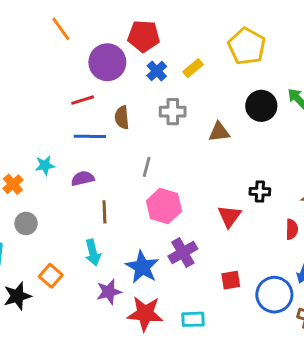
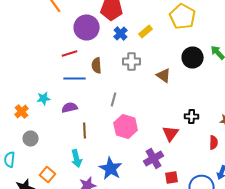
brown triangle: (219, 132) -> (164, 76), turned 42
purple cross: (183, 253) -> (154, 158), moved

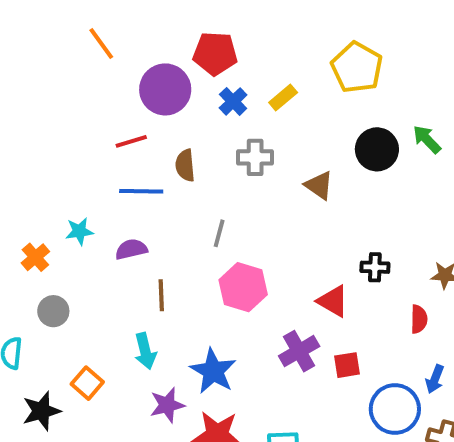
red triangle: (171, 134) -> (333, 301), turned -36
red square: (172, 178) -> (347, 365), moved

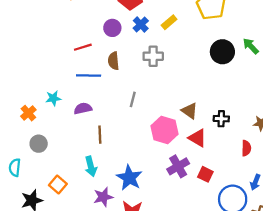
purple circle: (165, 89) -> (112, 28), moved, size x0.6
brown triangle: (319, 185) -> (189, 111), moved
pink hexagon: (243, 287) -> (165, 130), moved
red square: (347, 365) -> (205, 174), turned 35

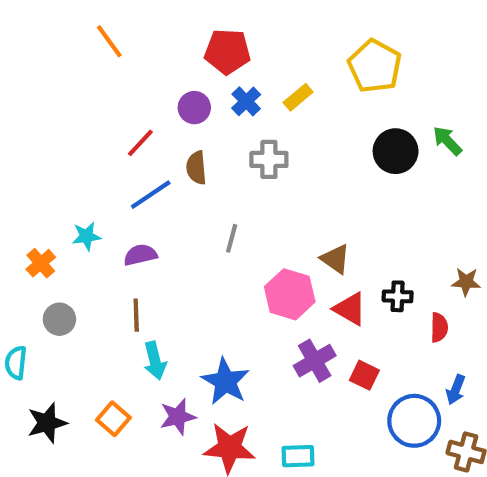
red line: (83, 47) -> (140, 143), turned -30
blue line: (89, 76) -> (151, 195), turned -35
black cross: (221, 119) -> (398, 296), moved
brown line: (100, 135) -> (136, 315), moved
orange square: (58, 185) -> (113, 419), moved

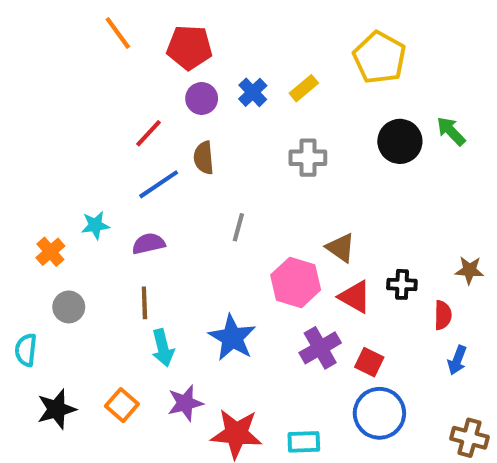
red pentagon: (227, 52) -> (189, 47), moved
gray cross: (269, 159) -> (308, 158), moved
blue star: (225, 381) -> (232, 338), moved
blue arrow: (456, 390) -> (457, 360), moved
blue circle: (414, 421) -> (379, 413), moved

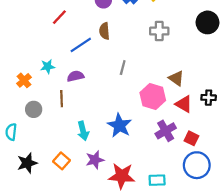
red line: (148, 133) -> (59, 17), moved
brown line: (144, 303) -> (62, 99), moved

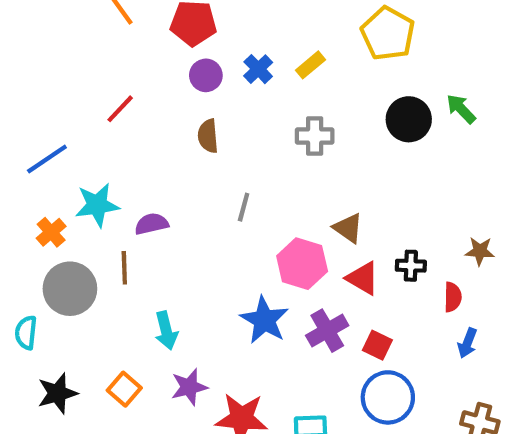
blue line: (81, 45) -> (47, 159), moved
cyan star: (48, 66) -> (97, 205), size x1.5
gray circle: (34, 109) -> (70, 289), size x1.6
blue star: (119, 125) -> (264, 320), moved

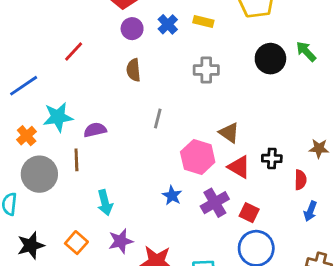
yellow rectangle: (310, 65) -> (203, 21), turned 54
blue star: (264, 320) -> (172, 196), size x0.6

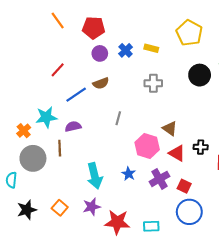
brown semicircle: (134, 70) -> (101, 83), turned -105
blue line: (24, 86) -> (76, 95), moved
cyan arrow: (105, 203) -> (95, 176), moved, size x1.4

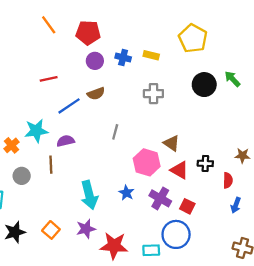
blue cross: (126, 50) -> (123, 57), turned -32
red line: (58, 70) -> (49, 79), turned 35
gray circle: (33, 158) -> (22, 176), size x0.6
purple cross: (159, 179) -> (160, 198), turned -30
blue circle: (189, 212) -> (176, 234), moved

